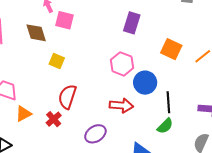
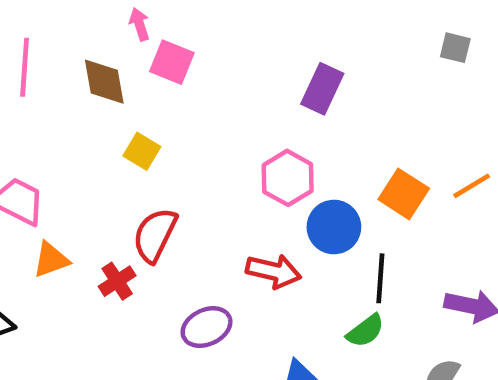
orange square: (171, 49) -> (404, 194), moved

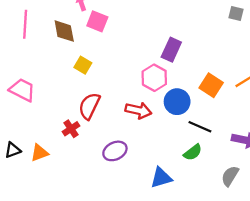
purple rectangle: (322, 89) -> (171, 50), moved
orange triangle: (51, 260) -> (39, 153), moved
red arrow: (274, 271) -> (138, 110), moved
black line: (380, 278) -> (200, 127), turned -70

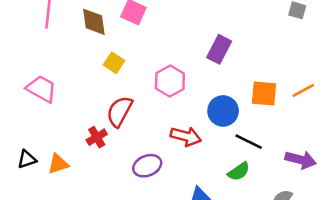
pink hexagon: (154, 78) -> (170, 81), moved
orange square: (211, 85) -> (264, 93), turned -30
red arrow: (138, 110) -> (186, 136), moved

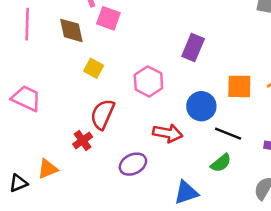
black triangle: (27, 159) -> (18, 183), moved

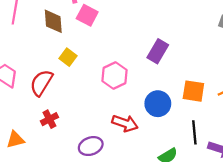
red semicircle: (102, 114) -> (41, 83), moved
black line: (228, 134) -> (194, 132), moved, turned 55

